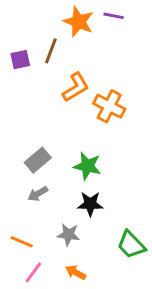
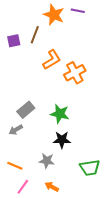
orange cross: (109, 106) -> (75, 73), turned 35
gray arrow: (38, 194) -> (16, 130), moved
green trapezoid: (131, 245) -> (90, 168), turned -55

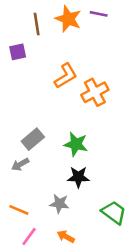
brown line: (35, 35) -> (37, 24), moved, turned -30
green trapezoid: (90, 168) -> (114, 212), turned -135

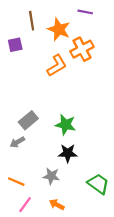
orange star: (68, 19) -> (59, 29), moved
orange cross: (95, 92) -> (82, 49), moved

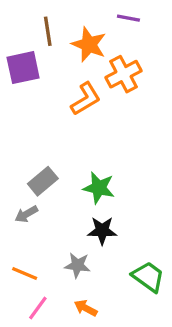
purple square: (15, 45) -> (23, 68), size x1.5

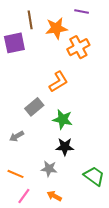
orange star: (89, 44) -> (56, 28), turned -30
orange L-shape: (86, 99) -> (58, 82), moved
gray rectangle: (43, 181) -> (34, 107), moved

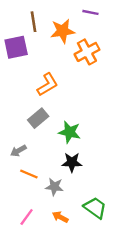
orange L-shape: (58, 82) -> (47, 84), moved
orange line: (15, 174) -> (29, 174), moved
green trapezoid: (94, 176) -> (95, 208), moved

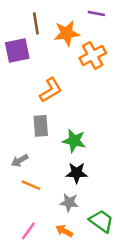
gray rectangle: (38, 118) -> (41, 126), turned -54
gray star: (54, 187) -> (69, 202), moved

